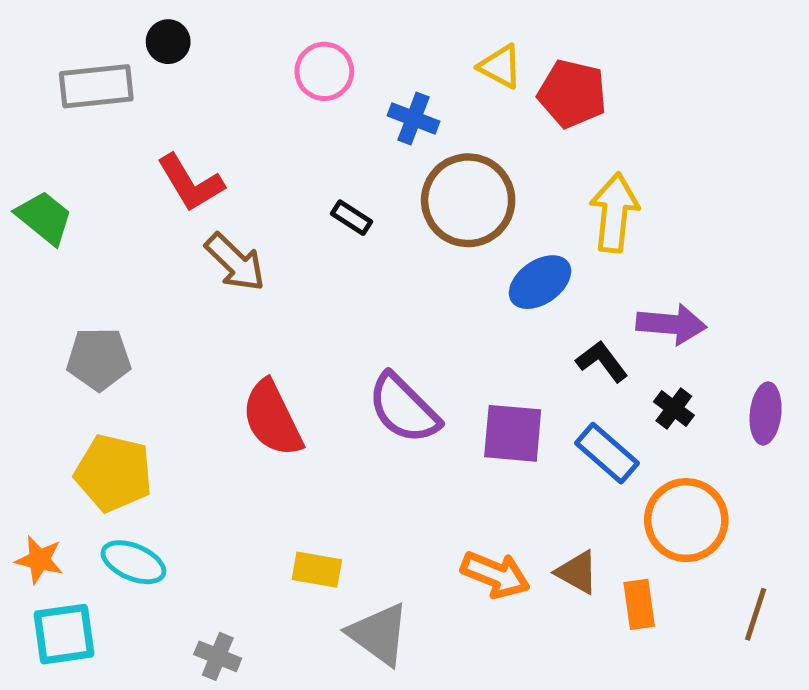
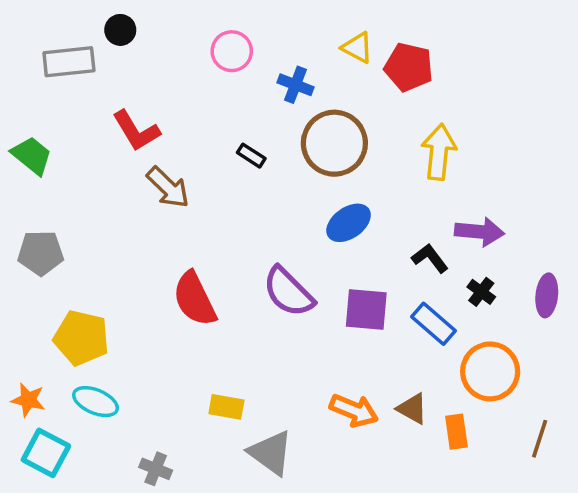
blue ellipse: (540, 282) -> (349, 223), moved
gray pentagon: (99, 359) -> (41, 253), moved
cyan square: (64, 634) -> (46, 453), turned 36

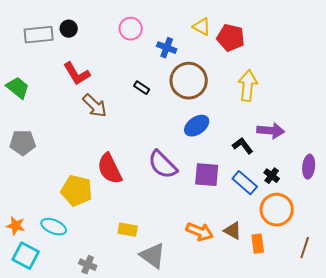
black circle: (120, 30) -> (69, 29), moved
black cross: (481, 292) -> (272, 176), moved
yellow pentagon: (81, 338) -> (77, 191), moved

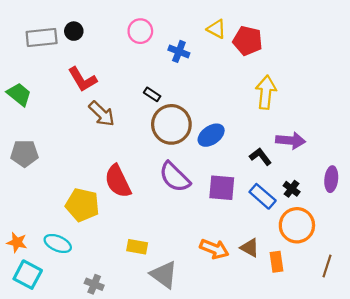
brown circle: (189, 81) -> (171, 124), moved

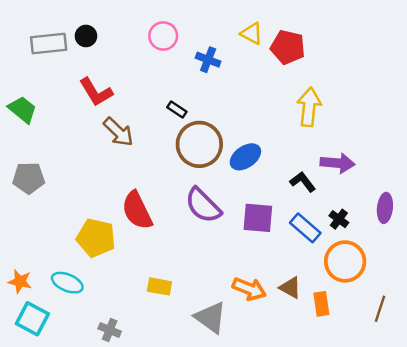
gray triangle: (164, 275) -> (211, 318), moved

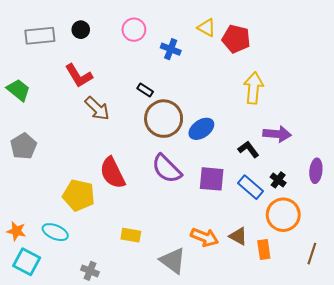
black circle: (86, 36) -> (81, 30), moved
gray pentagon: (29, 178) -> (24, 146), turned -30

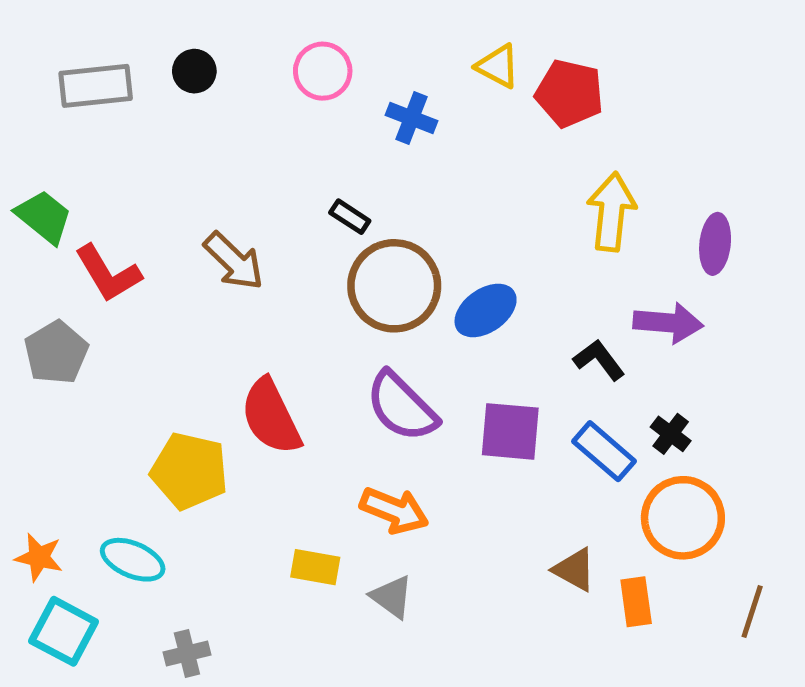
red L-shape: (79, 76) -> (108, 273), moved
purple ellipse: (316, 171) -> (715, 244), moved
orange arrow: (204, 237) -> (394, 510), moved
gray triangle: (173, 261) -> (392, 597), moved, size x0.7
gray cross: (90, 271) -> (187, 653), moved, turned -36

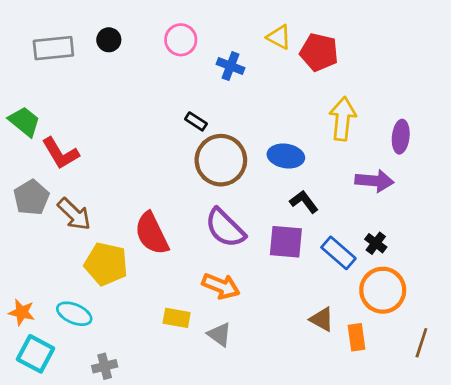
brown arrow: (234, 261) -> (74, 214), moved
blue ellipse: (486, 310) -> (286, 156), moved, turned 44
black L-shape: (599, 360) -> (304, 202), moved

